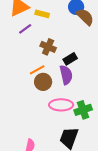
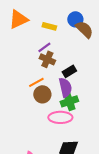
yellow rectangle: (42, 14) -> (49, 26), moved
purple line: (25, 29) -> (44, 47), moved
green cross: (83, 110) -> (69, 101), moved

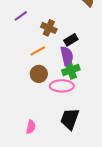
purple line: (44, 47) -> (21, 16), moved
brown circle: (42, 94) -> (39, 74), moved

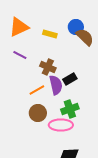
purple line: (21, 16) -> (20, 55), turned 64
purple semicircle: (67, 56) -> (56, 85), moved

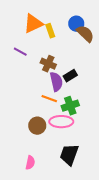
orange triangle: (19, 27) -> (33, 24), moved
yellow rectangle: (50, 34) -> (50, 31), turned 56
orange line: (37, 90) -> (49, 99), moved, turned 49
brown circle: (38, 113) -> (37, 126), moved

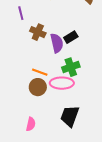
purple line: (20, 52) -> (21, 13), turned 48
brown cross: (48, 64) -> (38, 32), moved
orange line: (49, 99) -> (40, 72), moved

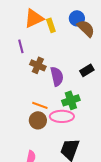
black rectangle: (71, 37) -> (87, 70), moved

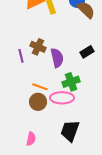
purple line: (21, 46) -> (21, 56), moved

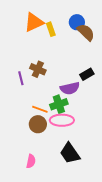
purple semicircle: (57, 58) -> (70, 88), moved, turned 90
green cross: (71, 82) -> (59, 104), moved
black trapezoid: (70, 131) -> (70, 153), turned -55

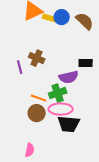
blue circle: (77, 22) -> (62, 17), moved
yellow rectangle: (51, 29) -> (50, 18), turned -56
black rectangle: (87, 74) -> (86, 63), turned 32
black trapezoid: (70, 153) -> (69, 124), moved, turned -50

